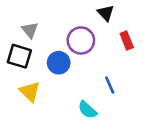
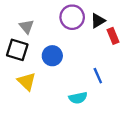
black triangle: (106, 13) -> (98, 21), moved, turned 42
purple circle: (81, 40) -> (72, 17), moved
cyan semicircle: (87, 110) -> (78, 98), turned -54

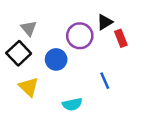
purple circle: (72, 17) -> (80, 36), moved
black square: (17, 50) -> (19, 53), turned 30
cyan semicircle: (78, 98) -> (72, 104), moved

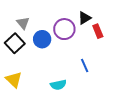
blue circle: (56, 59) -> (42, 39), moved
yellow triangle: (29, 87) -> (14, 80), moved

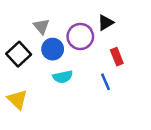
gray triangle: (23, 23) -> (41, 26), moved
red rectangle: (98, 31) -> (117, 57), moved
cyan semicircle: (58, 85) -> (63, 77), moved

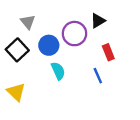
gray triangle: (41, 26) -> (28, 22), moved
cyan semicircle: (63, 77) -> (58, 71), turned -102

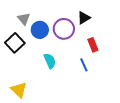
blue circle: (49, 45) -> (40, 30), moved
yellow triangle: (16, 92) -> (19, 90), moved

